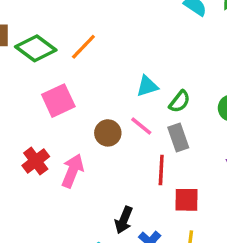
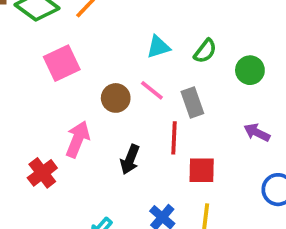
green semicircle: (180, 102) -> (205, 51), moved
red cross: (36, 161) -> (42, 173), moved
black arrow: (124, 220) -> (130, 160), moved

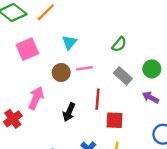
cyan triangle: (158, 47) -> (69, 42), moved, turned -35
green circle: (250, 70) -> (152, 69), moved
pink line: (152, 90) -> (84, 68), turned -49
gray rectangle: (192, 103) -> (123, 76), moved, turned -30

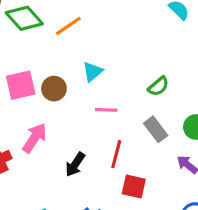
pink square: (27, 49) -> (21, 85), moved
brown circle: (61, 73) -> (54, 89), moved

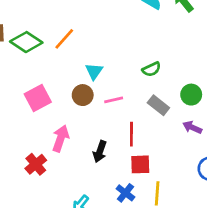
green semicircle: (158, 86) -> (151, 69), turned 30
brown circle: (54, 89) -> (83, 95), moved
red square: (134, 186) -> (140, 164), moved

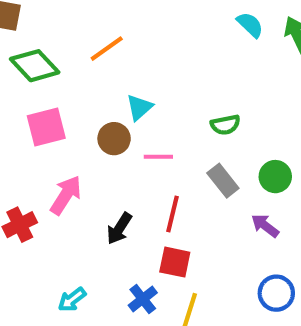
green diamond: (26, 42) -> (35, 66), moved

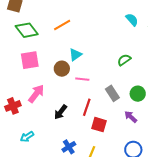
green semicircle: (225, 125) -> (124, 60), moved, turned 152
red square: (175, 262) -> (99, 125), moved
cyan arrow: (72, 300) -> (27, 137), moved

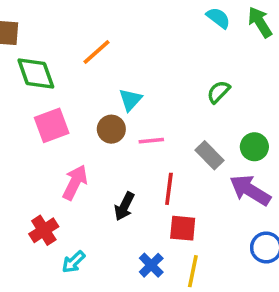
green diamond: (27, 30) -> (36, 73), turned 30
red cross: (13, 106) -> (44, 230), moved
purple arrow: (131, 117) -> (250, 190), size x1.6
red square: (99, 125) -> (183, 228), moved

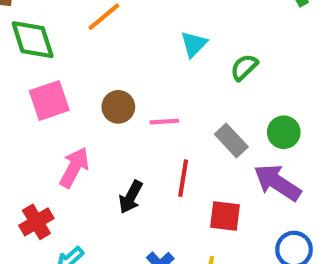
cyan triangle: (130, 100) -> (194, 44), moved
red square: (183, 228) -> (225, 216), moved

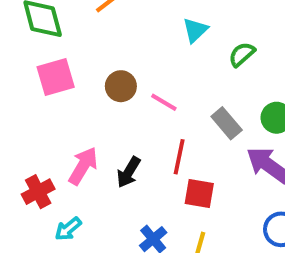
pink line: (164, 122) -> (164, 102), turned 32
pink arrow: (74, 168) -> (83, 166), moved
red square: (225, 216) -> (199, 194), moved

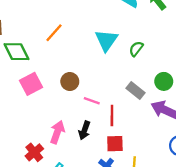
cyan triangle: (195, 30) -> (106, 40), size x1.5
pink line: (164, 102) -> (92, 101), moved
red square: (199, 194) -> (115, 144), moved

